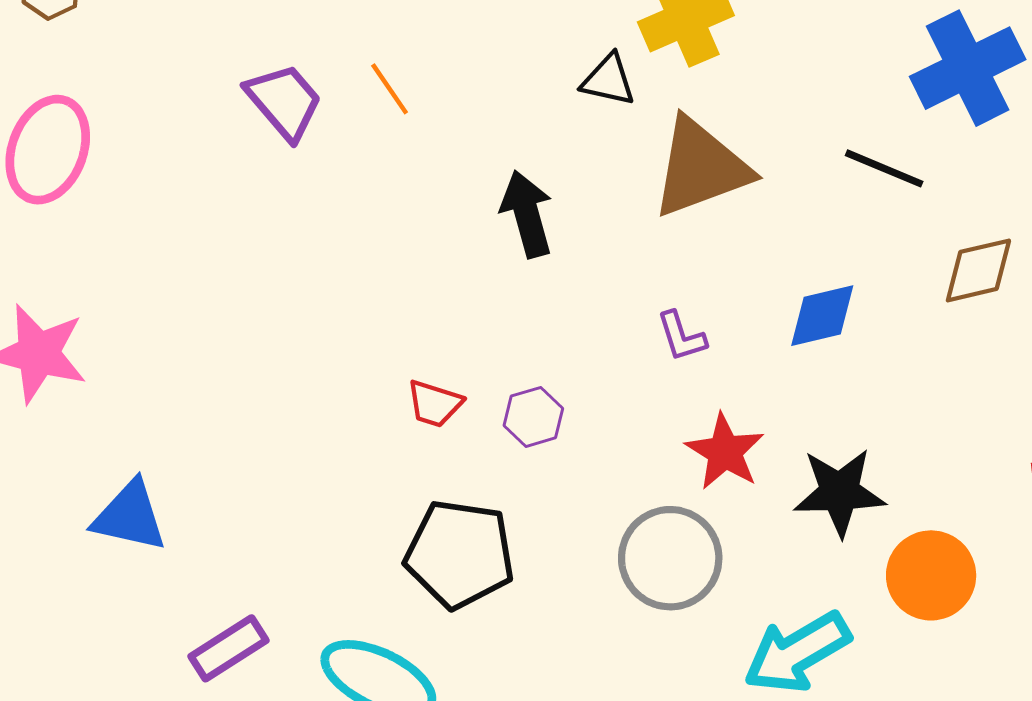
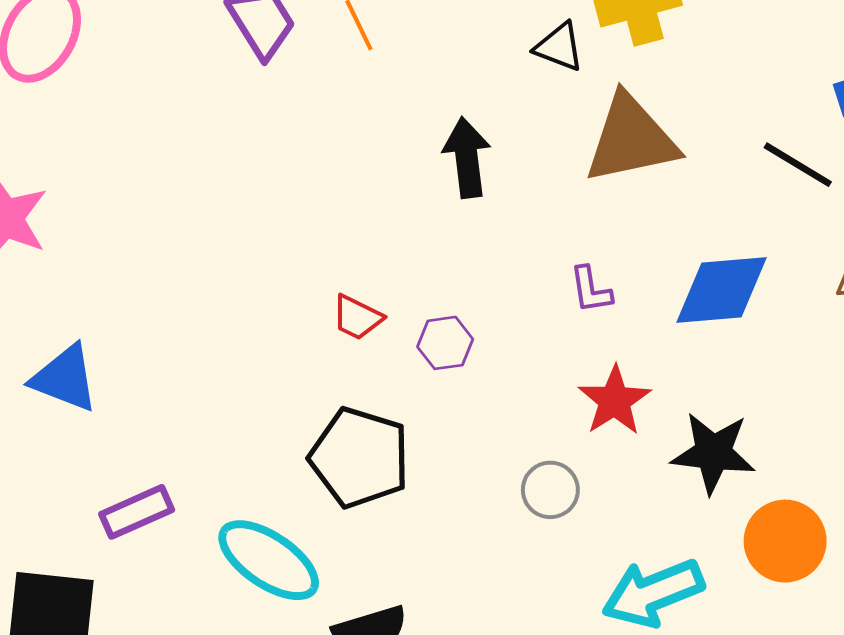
blue diamond: (822, 316) -> (721, 290), size x1.4
gray circle: (670, 558) -> (550, 490), size x0.6

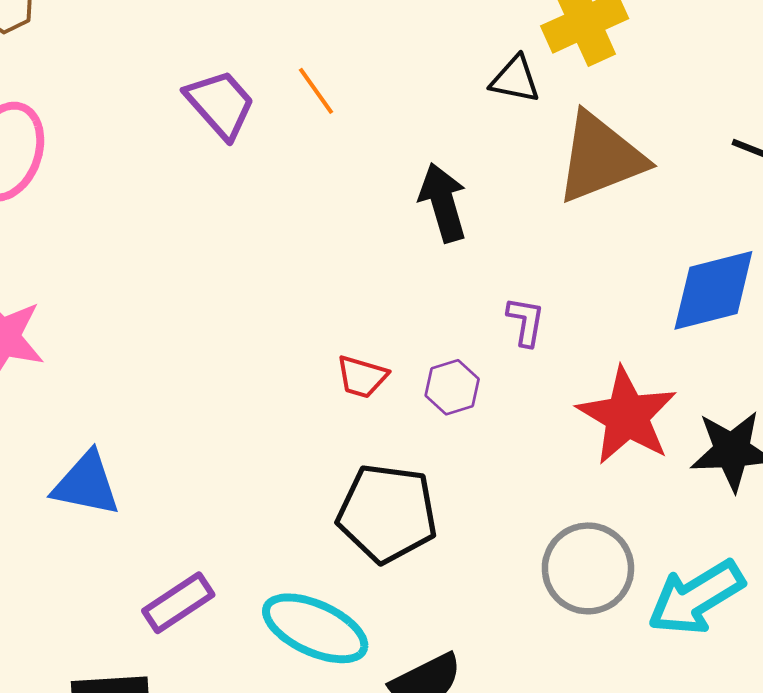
purple L-shape: (591, 290) -> (526, 321), moved, turned -152
red star: (615, 401) -> (627, 416), size x1.4
gray circle: (550, 490) -> (588, 568), moved, size x1.6

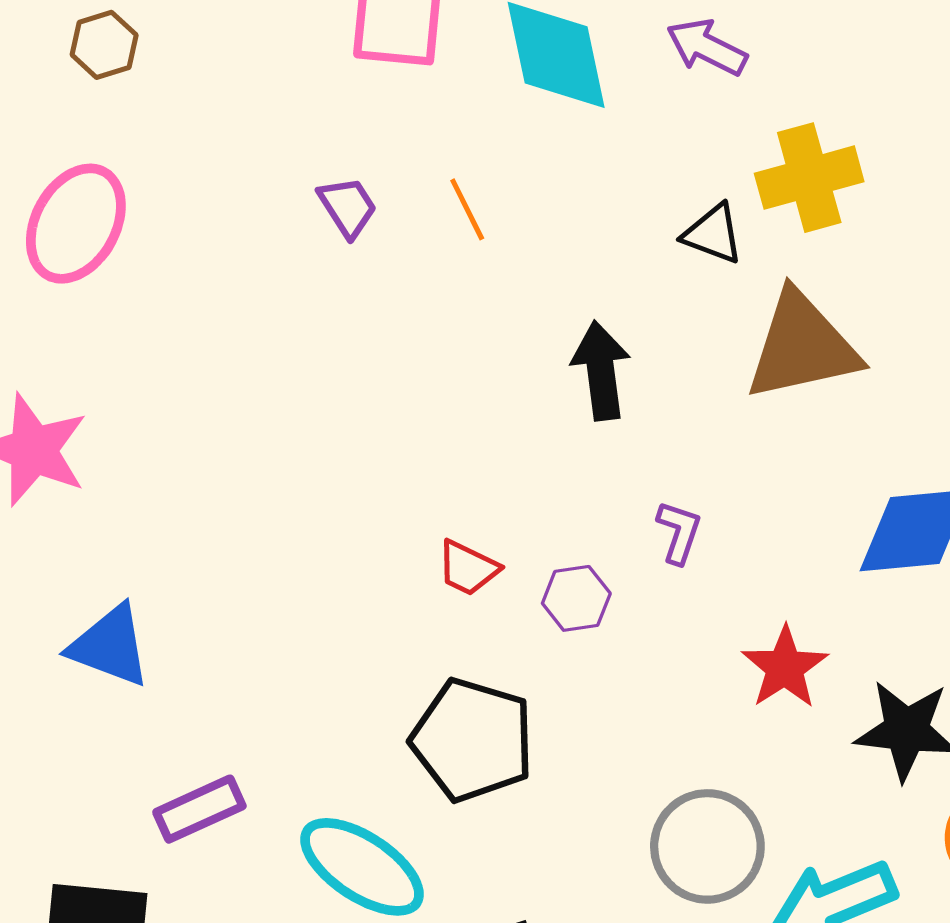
purple trapezoid: (220, 104) -> (348, 207), size x0.7
red star: (627, 416) -> (785, 667), size x0.7

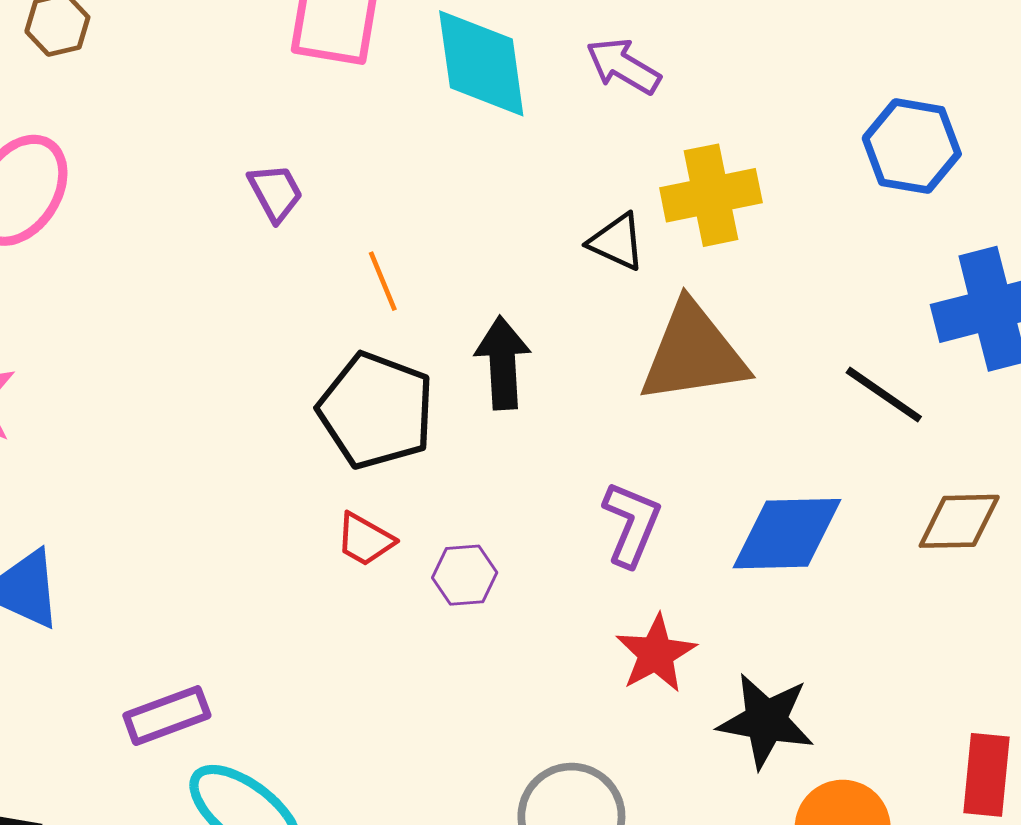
orange line: (467, 209) -> (383, 281), moved
purple L-shape: (679, 532) -> (632, 524), moved, size x1.4
black pentagon: (472, 740) -> (376, 410), moved
purple rectangle: (199, 809) -> (167, 716), moved

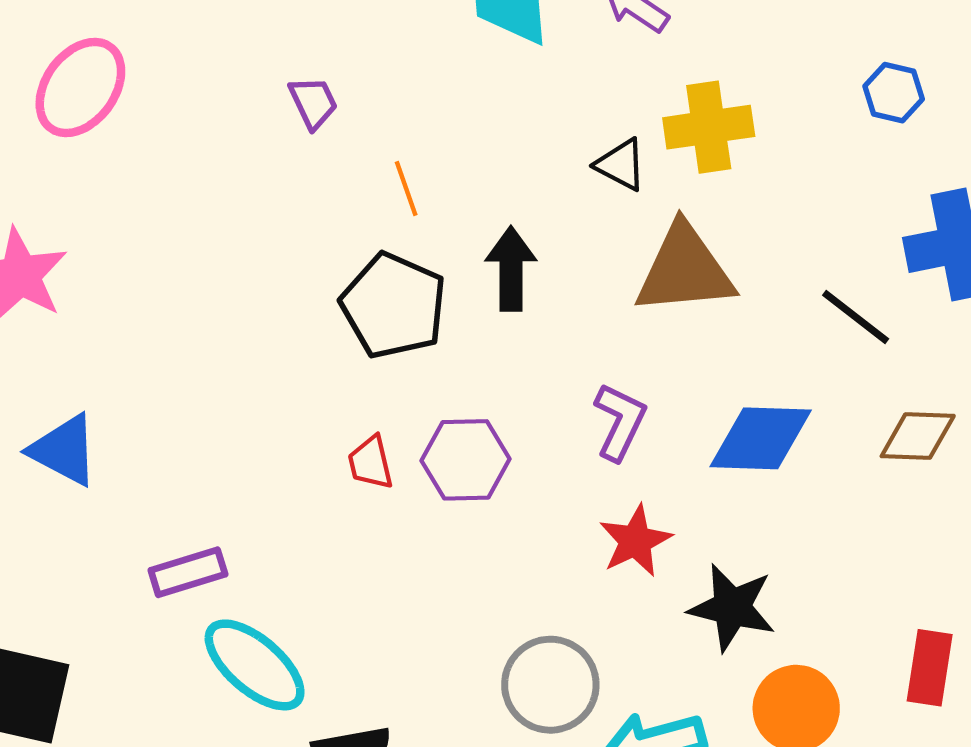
blue hexagon: (912, 146) -> (894, 93), size x0.7
red trapezoid: (365, 540) -> (371, 463), moved, turned 44
purple hexagon: (465, 575) -> (466, 460), size x1.5

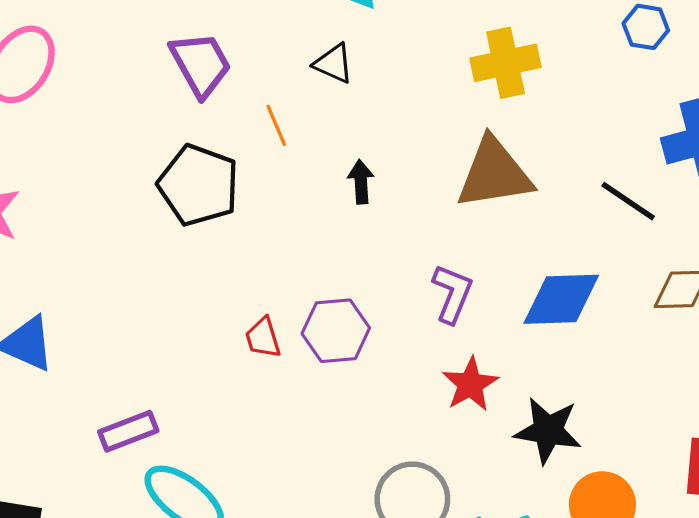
purple trapezoid: (313, 103) -> (201, 64), size x1.6
black triangle: (621, 165) -> (334, 64), moved
black arrow: (511, 269) -> (361, 182), size x0.7
black pentagon: (394, 306) -> (199, 185), moved

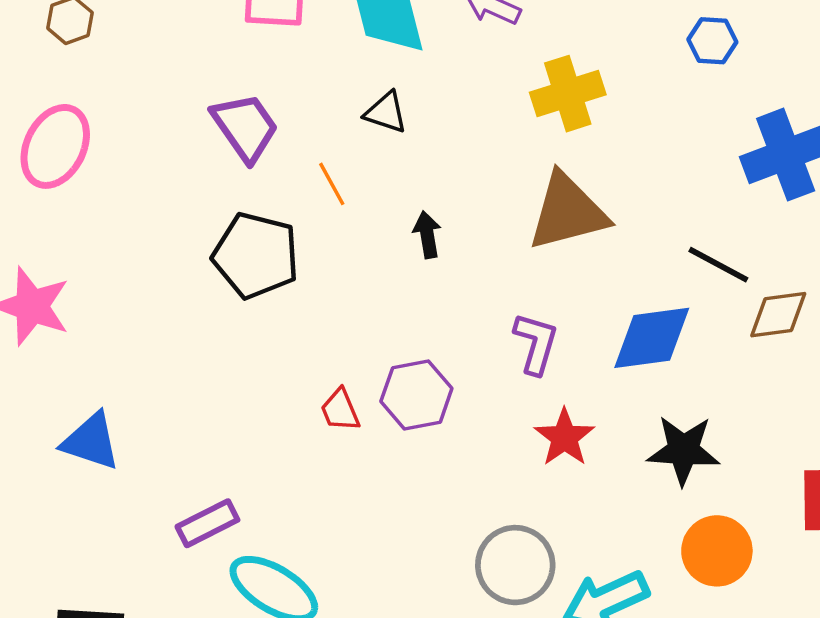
black line: (628, 201) -> (718, 265), moved
black star: (548, 431) -> (683, 450), moved

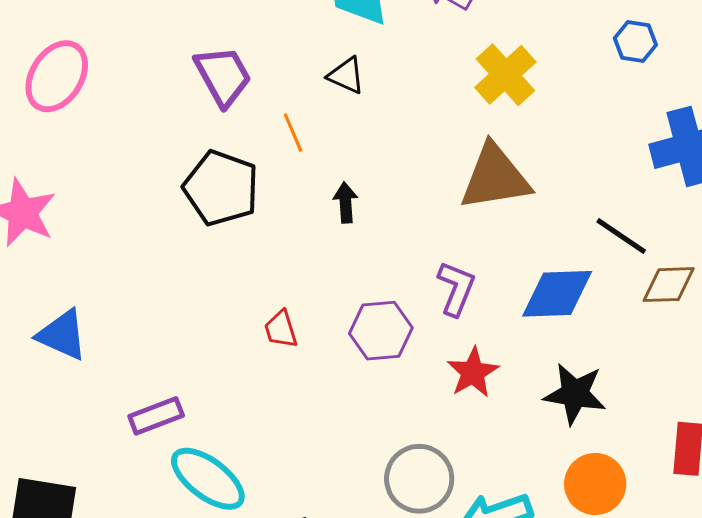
yellow cross: (568, 94) -> (505, 75), turned -30
black arrow: (427, 235) -> (346, 203), moved
purple hexagon: (416, 395) -> (381, 331), moved

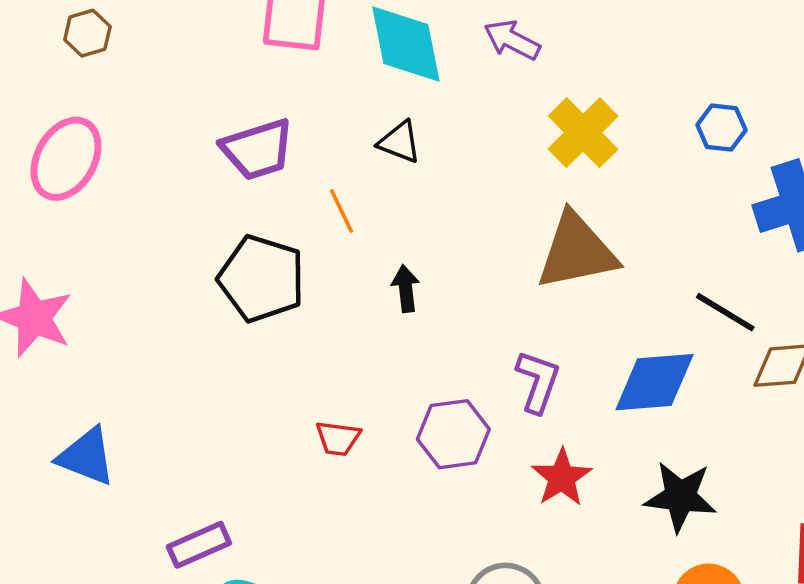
blue hexagon: (635, 41) -> (722, 128), moved
purple trapezoid: (223, 76) -> (258, 149), turned 104
red trapezoid: (281, 329) -> (338, 438), turned -63

